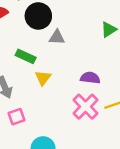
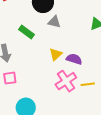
yellow triangle: (43, 78) -> (56, 54), moved

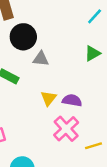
yellow line: (88, 84) -> (93, 146), moved

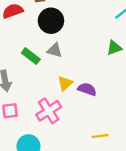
gray triangle: (41, 59) -> (55, 50), moved
pink cross: (66, 129) -> (49, 111), moved

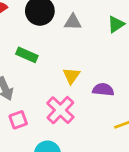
gray triangle: (55, 50) -> (73, 22), moved
purple semicircle: (87, 89) -> (103, 90), moved

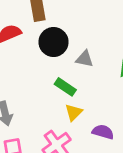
green rectangle: (27, 55) -> (65, 87), moved

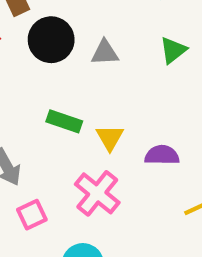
green rectangle: (65, 87) -> (64, 121), moved

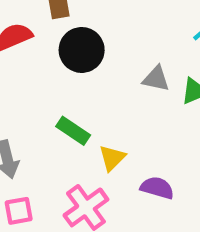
gray triangle: (105, 53) -> (156, 79), moved

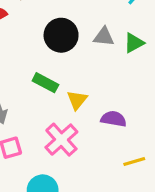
black circle: (82, 50) -> (61, 35), moved

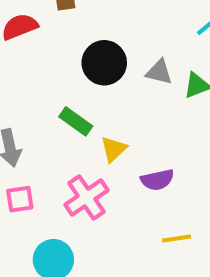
purple semicircle: (114, 119) -> (157, 180), turned 150

